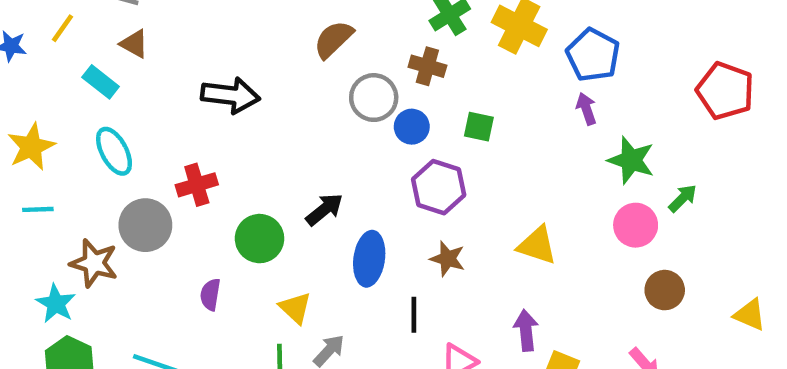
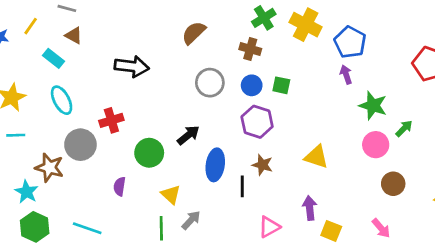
gray circle: (374, 98) -> (210, 83), moved
blue circle: (412, 127) -> (252, 85), moved
black line: (414, 315) -> (242, 186), moved

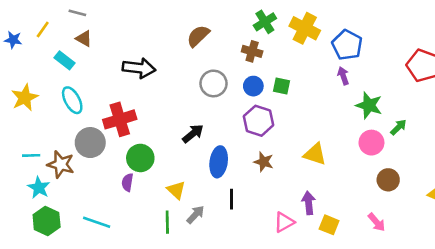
red cross: (111, 120) -> (120, 119), size x1.4
cyan line: (16, 135) -> (31, 155), moved
green circle: (149, 153) -> (140, 158), moved
black line: (242, 186) -> (231, 199), moved
pink triangle: (269, 227) -> (284, 222), moved

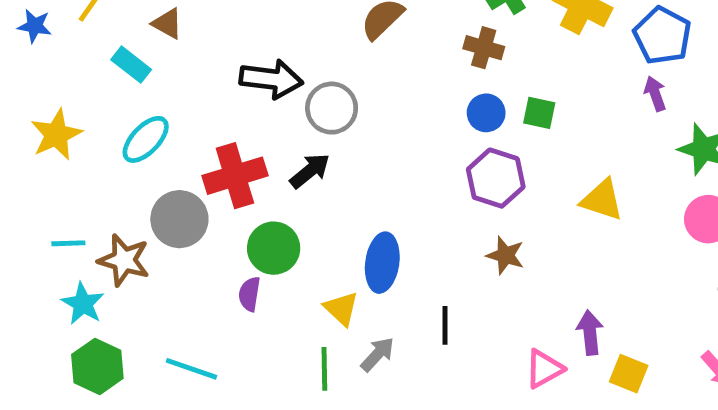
gray circle: (214, 83) -> (332, 108), moved
cyan ellipse: (72, 100) -> (146, 139), turned 72
black arrow: (193, 134) -> (310, 171), moved
yellow triangle: (315, 154) -> (602, 200), moved
blue ellipse: (219, 162) -> (382, 263), moved

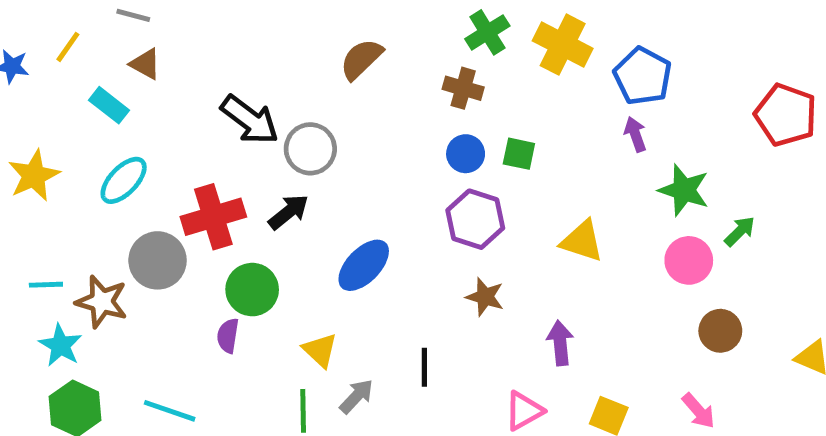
black arrow: (271, 79) -> (250, 120), turned 30
blue ellipse: (382, 263) -> (364, 265), moved, turned 36
purple arrow: (590, 333) -> (560, 343), moved

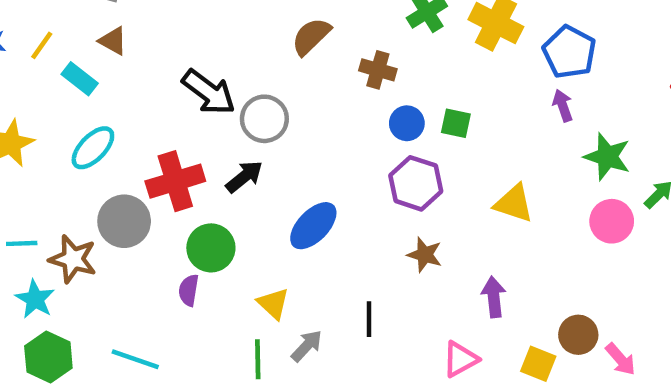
yellow line: (68, 47) -> (42, 45), moved
brown cross: (463, 88) -> (378, 70), moved
brown circle: (720, 331) -> (578, 335), moved

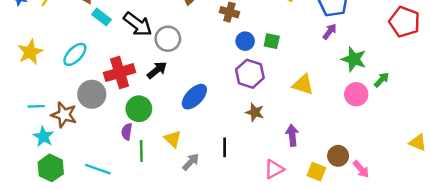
cyan rectangle: (80, 79) -> (101, 17), moved
purple arrow: (563, 105) -> (330, 31), turned 56
green line: (258, 359) -> (141, 151), moved

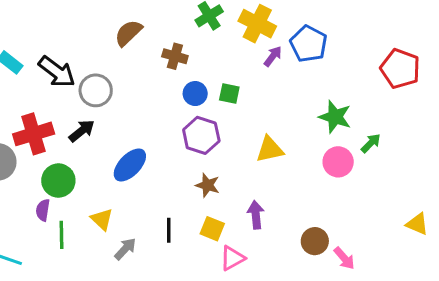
purple arrow: (330, 31) -> (273, 56), moved
yellow triangle: (303, 85) -> (270, 149), turned -30
yellow square: (316, 172) -> (212, 229), moved

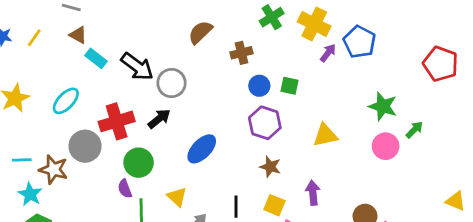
brown cross: (175, 56) -> (241, 53), turned -30
purple semicircle: (43, 210) -> (125, 189), turned -30

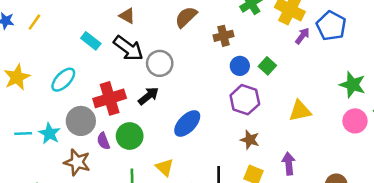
brown triangle: (78, 35) -> (127, 16), moved
green square: (290, 86) -> (267, 66), turned 30
brown star: (53, 169) -> (77, 162), moved
purple semicircle: (125, 189) -> (103, 141), moved
cyan star: (30, 194) -> (50, 133), moved

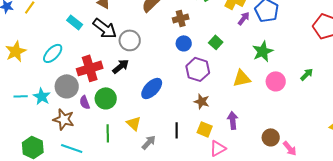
blue circle: (240, 66) -> (184, 43), moved
green star: (352, 85) -> (263, 51), moved, turned 30
pink circle: (355, 121) -> (276, 81), moved

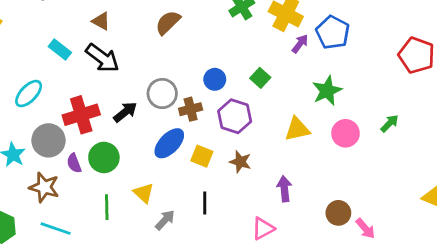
brown cross: (181, 18) -> (191, 109), moved
gray circle: (130, 40) -> (162, 94), moved
yellow square: (205, 129) -> (202, 156), moved

